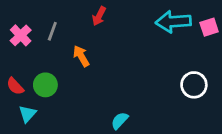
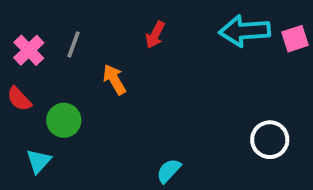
red arrow: (99, 16) -> (155, 35), moved
white circle: (194, 85) -> (270, 140), moved
red semicircle: (15, 86) -> (19, 99), moved

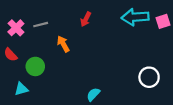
gray line: (74, 44) -> (41, 25), turned 56
cyan triangle: (39, 161) -> (21, 89), turned 32

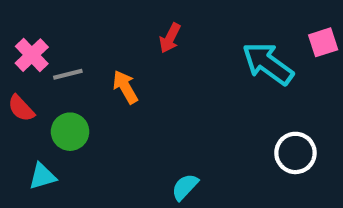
cyan arrow: (135, 17) -> (268, 64), moved, turned 40
gray line: (41, 25) -> (68, 74), moved

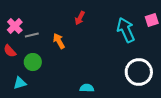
cyan arrow: (268, 64) -> (126, 30), turned 30
white circle: (295, 153) -> (139, 72), size x1.4
cyan semicircle: (185, 187) -> (87, 88), turned 48

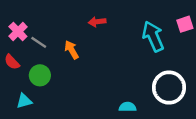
red arrow: (80, 18) -> (97, 22), turned 56
gray line: (32, 35) -> (39, 42), turned 48
cyan semicircle: (87, 88) -> (128, 107), moved

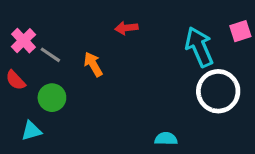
white circle: (169, 88) -> (218, 91), moved

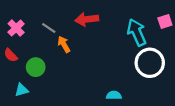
red arrow: (126, 28) -> (87, 19), size x1.5
gray line: (50, 55) -> (49, 28), moved

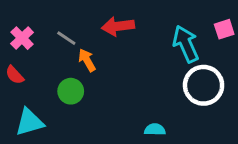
green circle: (36, 67) -> (71, 91), moved
cyan triangle: (22, 90) -> (29, 122), size x1.5

